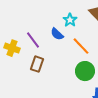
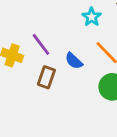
blue semicircle: (57, 34) -> (74, 61), moved

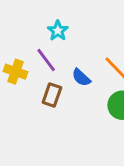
cyan star: (92, 17) -> (58, 31), moved

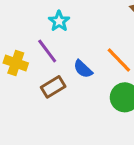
brown rectangle: (52, 95) -> (53, 87), turned 40

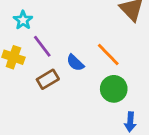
cyan star: (59, 21) -> (23, 20), moved

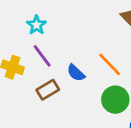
cyan star: (23, 20) -> (36, 25), moved

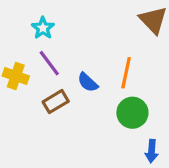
orange line: (110, 64) -> (126, 73), turned 56

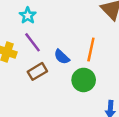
green circle: (132, 113) -> (84, 80), moved

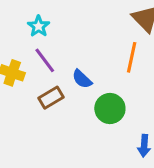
orange line: (91, 50) -> (132, 57), moved

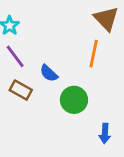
brown rectangle: (51, 98) -> (21, 90), turned 60

